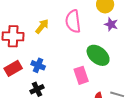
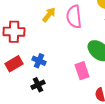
yellow arrow: (42, 26) -> (49, 15), moved

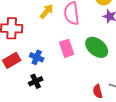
pink rectangle: (82, 71) -> (67, 48), moved

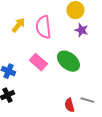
pink rectangle: (67, 48) -> (38, 62), turned -30

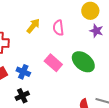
pink semicircle: (43, 27) -> (58, 28), size x0.7

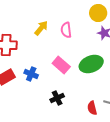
green ellipse: (83, 62) -> (91, 64), turned -60
black cross: (22, 96) -> (57, 98), moved

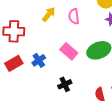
blue cross: (31, 74) -> (39, 60), turned 32

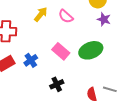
pink semicircle: (74, 16) -> (66, 16), turned -42

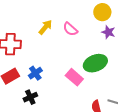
pink rectangle: (61, 51) -> (74, 77), moved
black cross: (57, 84) -> (30, 97), moved

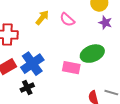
blue cross: (35, 73) -> (32, 64), size x1.6
pink rectangle: (74, 77) -> (71, 68), turned -30

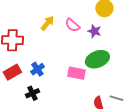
purple star: (105, 23) -> (94, 31), moved
blue cross: (32, 64) -> (37, 69), size x0.6

